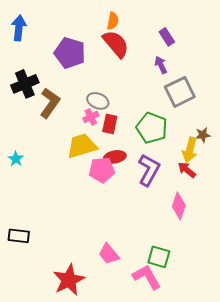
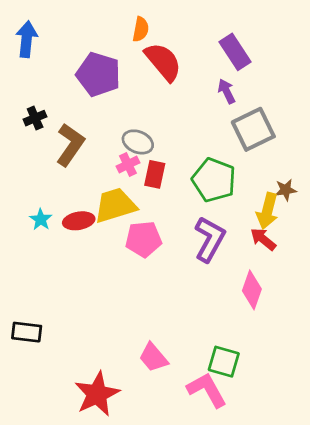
orange semicircle: (113, 21) -> (141, 29), moved
purple rectangle: (167, 37) -> (235, 52), size x1.4
black cross: (25, 84) -> (35, 118), size x0.6
red ellipse: (115, 157) -> (79, 221), moved
cyan star: (16, 159) -> (41, 219), moved

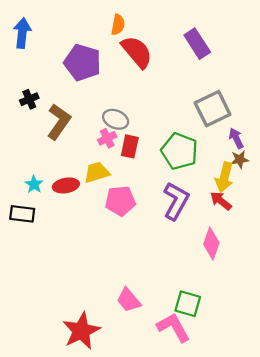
purple arrow: (227, 91) -> (236, 138), moved
yellow trapezoid: (115, 205) -> (97, 172), size x0.7
black rectangle: (27, 332) -> (22, 214), moved

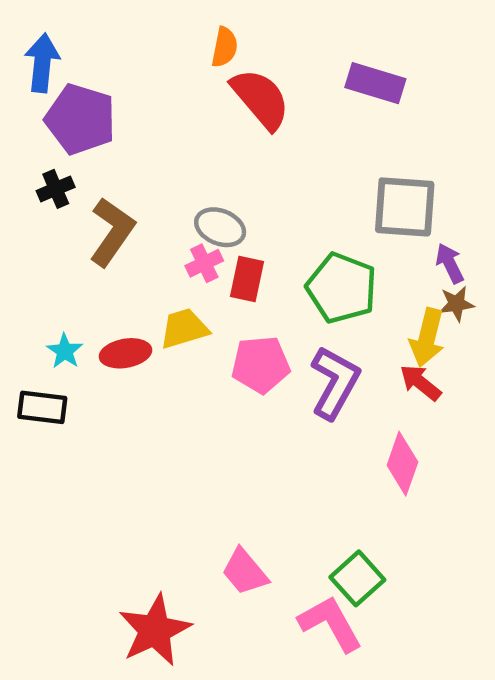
purple rectangle: (197, 44) -> (375, 83), turned -40
purple pentagon: (82, 63) -> (80, 119), moved
gray square: (213, 109) -> (405, 207), turned 30
pink pentagon: (120, 201) -> (261, 365), moved
green square: (188, 304) -> (357, 578), turned 32

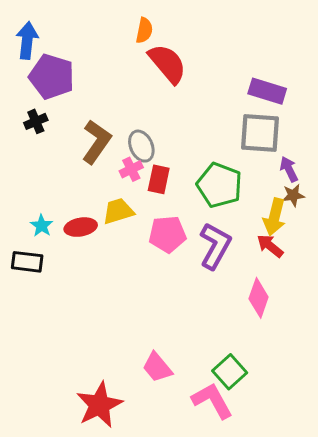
purple rectangle: (375, 83) -> (267, 91), moved
gray ellipse: (220, 227) -> (141, 146), turned 44
brown L-shape: (112, 232) -> (97, 142), moved

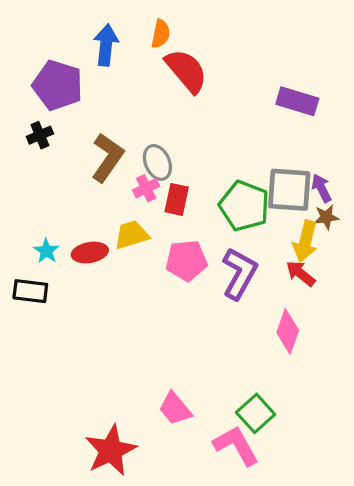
blue arrow: (27, 40) -> (106, 45), moved
gray square: (260, 133) -> (289, 190), moved

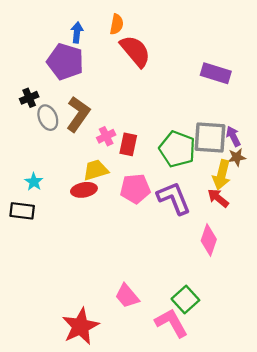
blue arrow: (106, 45) -> (77, 32), size x0.7
purple pentagon: (58, 85) -> (65, 62), moved
gray ellipse: (157, 162) -> (48, 118), moved
red ellipse: (90, 253) -> (84, 190), moved
purple L-shape: (239, 273) -> (174, 198), turned -51

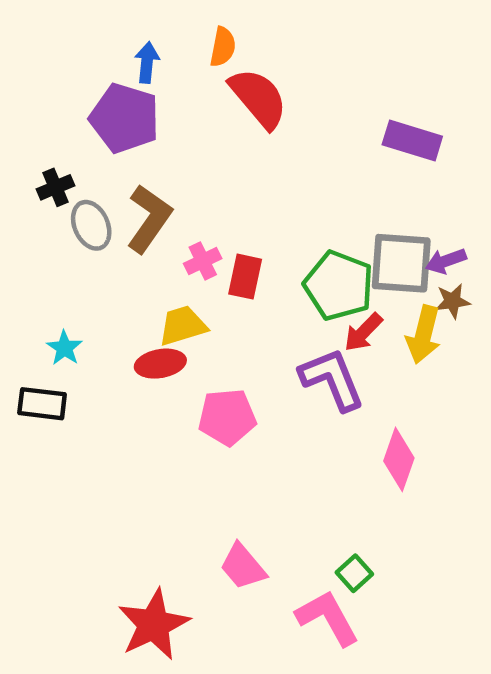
purple arrow: (233, 136) -> (446, 261), turned -84
pink pentagon: (135, 189) -> (227, 417), moved
red arrow: (218, 198) -> (363, 332), moved, turned -85
green square: (185, 300) -> (354, 573), size x0.7

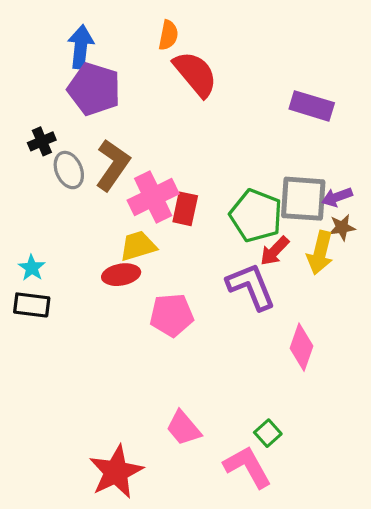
blue arrow: (147, 62) -> (81, 47), moved, size x1.4
pink cross: (203, 261) -> (153, 197), size x1.8
cyan star: (64, 348) -> (32, 268), moved

